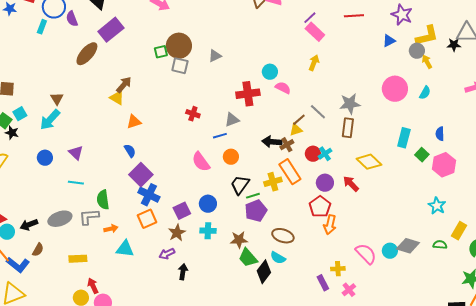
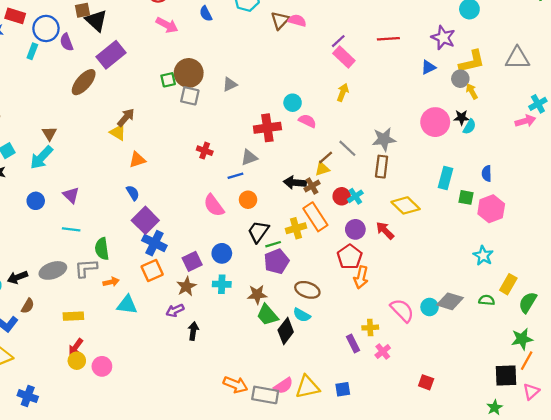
black star: (454, 45) -> (461, 118), moved
green square: (422, 155) -> (466, 197), turned -32
red arrow: (93, 286) -> (76, 347), moved, turned -119

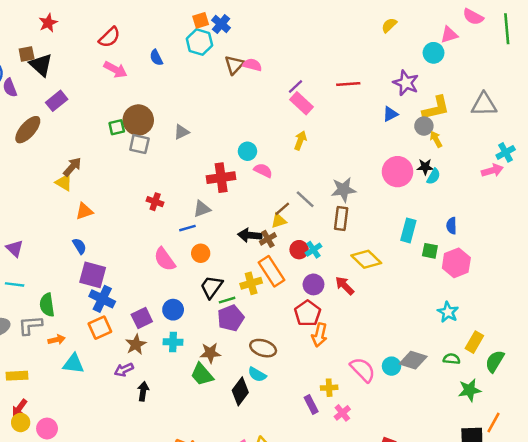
purple rectangle: (111, 55) -> (57, 101), size x0.7
purple square: (145, 220) -> (93, 275), turned -30
green trapezoid: (267, 315) -> (202, 374), moved
green star: (522, 339) -> (470, 390), moved

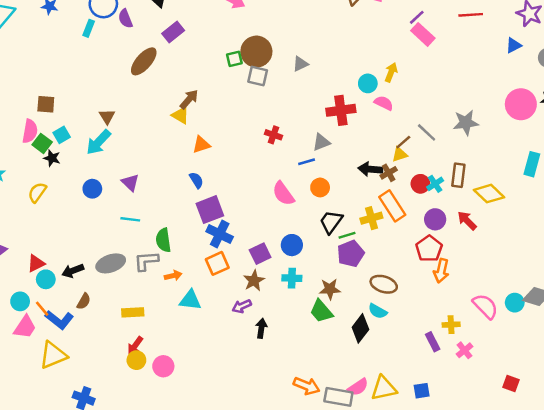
yellow arrow: (300, 140) -> (391, 72), moved
brown rectangle: (341, 218) -> (458, 175), moved
purple square: (93, 275) -> (210, 210), turned -36

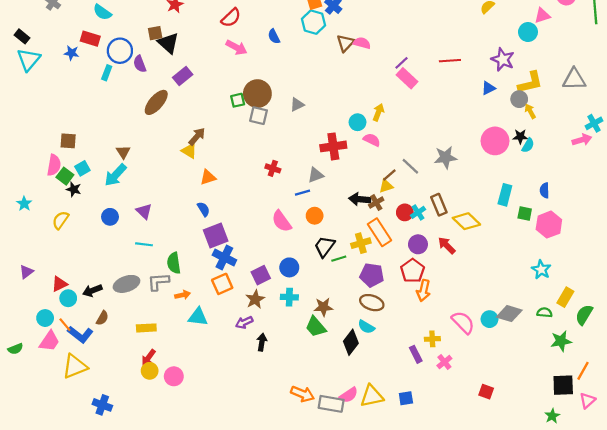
brown rectangle: (458, 175) -> (439, 205), turned -30
purple pentagon: (351, 254) -> (372, 275), moved, turned 30

